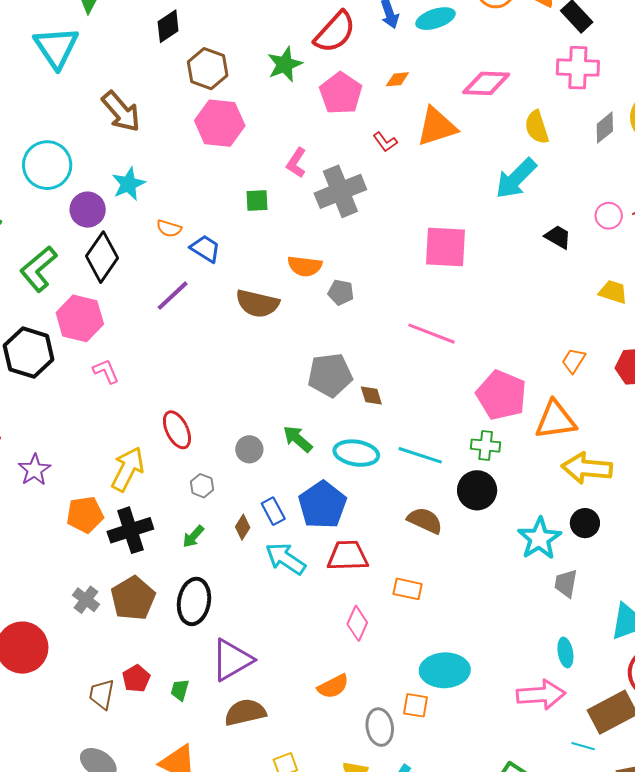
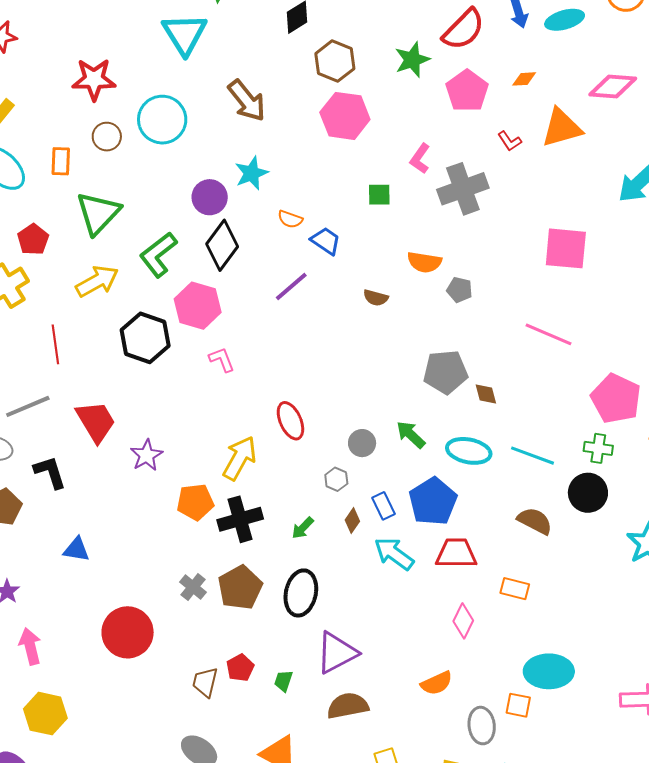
cyan circle: (47, 165) -> (162, 120), moved
brown semicircle: (257, 304) -> (376, 298), size x0.6
gray hexagon: (202, 486) -> (336, 479), moved

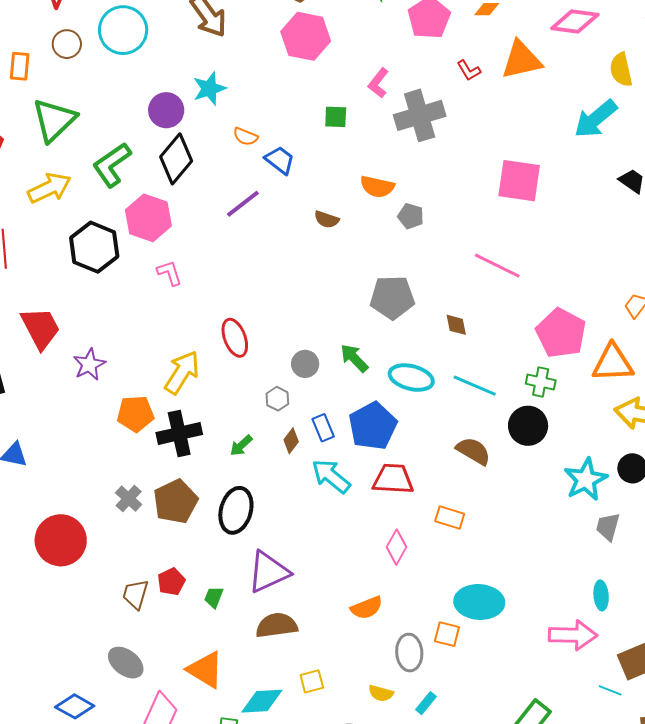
brown diamond: (486, 394) -> (456, 325), moved

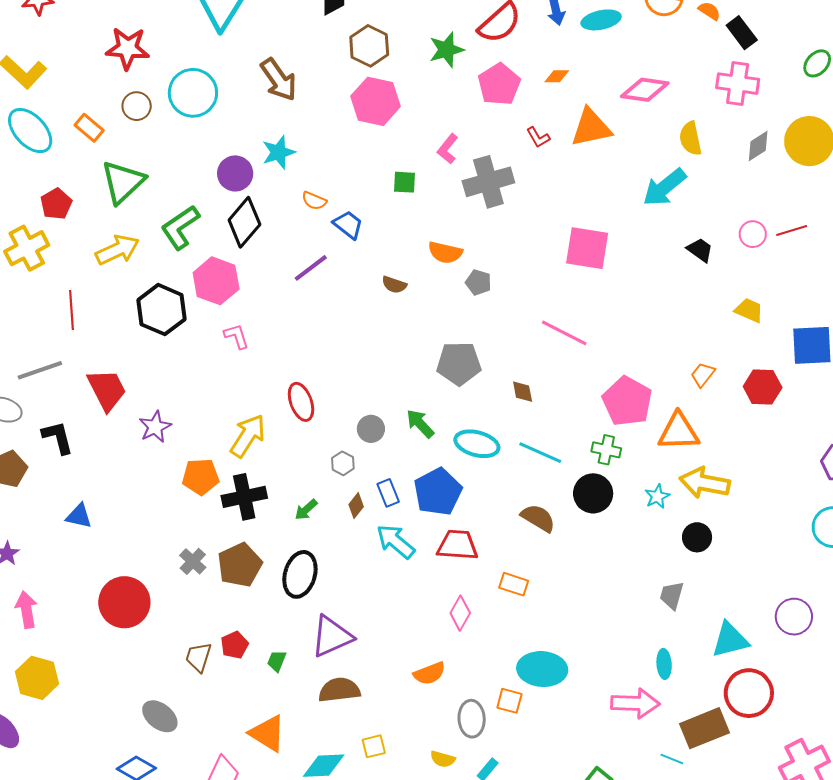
orange rectangle: (20, 66) -> (89, 128), turned -56
cyan star: (586, 480) -> (657, 496), moved, size x0.6
gray ellipse: (126, 663) -> (160, 716), moved

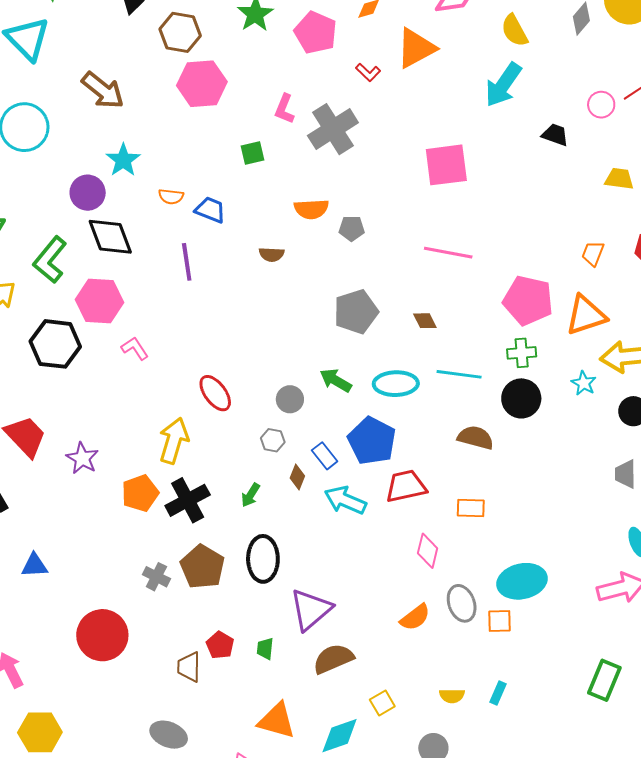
black diamond: (244, 222) -> (110, 237), turned -45
purple line: (311, 268) -> (187, 262), turned -45
gray ellipse: (472, 719) -> (462, 603), moved

